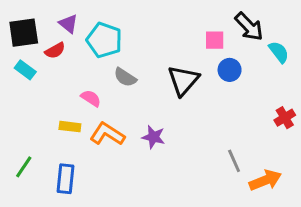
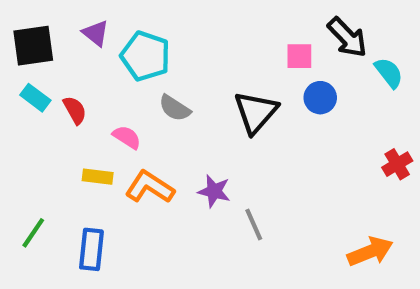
red semicircle: (55, 51) -> (75, 110), moved, turned -90
gray line: (234, 161) -> (254, 224), moved

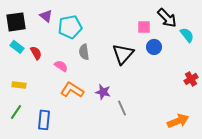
cyan pentagon: (146, 56) -> (70, 27), turned -30
gray semicircle: (175, 108) -> (84, 52), turned 49
yellow rectangle: (98, 177) -> (19, 85), moved

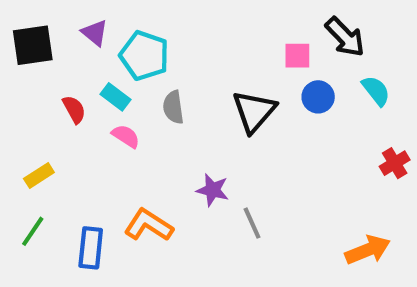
cyan pentagon: (70, 27) -> (144, 56), turned 30
cyan semicircle: (187, 35) -> (376, 91), moved
cyan rectangle: (17, 47) -> (115, 97), moved
yellow rectangle: (19, 85) -> (39, 175), turned -40
orange L-shape: (72, 90) -> (149, 225), moved

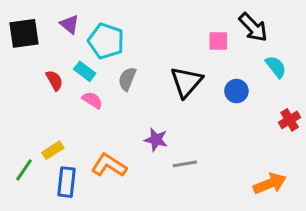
blue circle: (318, 97) -> (236, 91), moved
gray semicircle: (173, 107) -> (127, 79), turned 30
yellow rectangle: (39, 175) -> (53, 150), moved
gray line: (252, 223) -> (185, 164), turned -75

